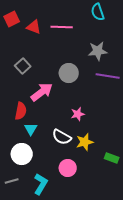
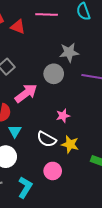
pink line: (62, 27) -> (47, 15), moved
gray star: (98, 51) -> (69, 52), moved
yellow star: (85, 142) -> (70, 144), turned 30

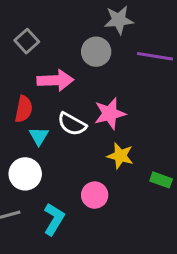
pink arrow: (26, 93) -> (55, 80), turned 35
pink star: (63, 116) -> (110, 114), size x1.5
white semicircle: (47, 139) -> (72, 124), moved

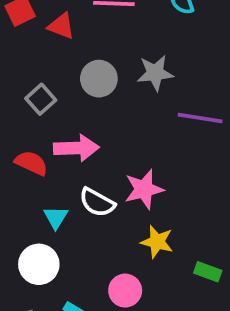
gray circle: (96, 52) -> (99, 79), moved
red semicircle: (24, 109) -> (31, 163), moved, turned -76

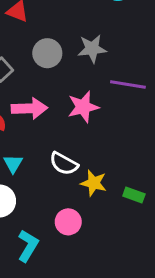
pink star: (144, 189) -> (83, 107), moved
white semicircle: (97, 202) -> (64, 164), moved
green rectangle: (208, 272) -> (134, 195), moved

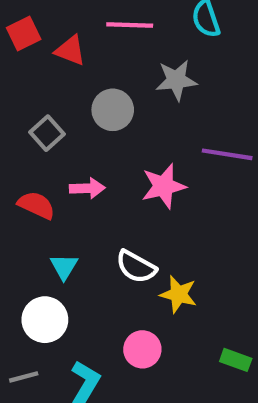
gray star: (92, 49) -> (176, 80), moved
pink arrow: (29, 108) -> (87, 188), size x0.7
green rectangle: (134, 195) -> (236, 360), moved

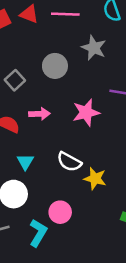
red triangle: (70, 50) -> (29, 14), moved
gray star: (176, 80) -> (94, 48), turned 30
pink circle: (142, 349) -> (60, 212), moved

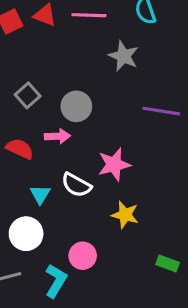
gray circle: (55, 66) -> (76, 106), moved
pink star: (86, 113) -> (114, 165), moved
white semicircle: (69, 162) -> (76, 185), moved

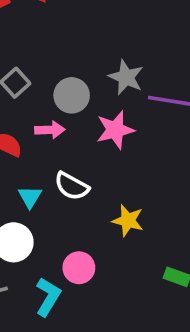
gray star: (124, 56) -> (126, 77), moved
pink star: (114, 165) -> (115, 130), moved

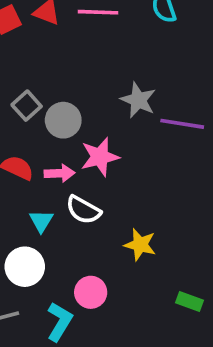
gray circle: (72, 95) -> (63, 120), moved
pink arrow: (50, 130) -> (60, 173), moved
pink star: (115, 130) -> (100, 157), moved

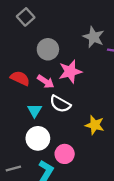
gray square: (27, 106) -> (26, 17), moved
pink arrow: (60, 173) -> (46, 82), turned 36
white circle: (25, 267) -> (38, 138), moved

